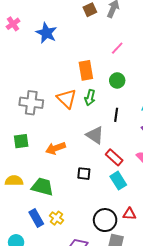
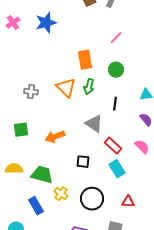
pink cross: (13, 24) -> (13, 23), moved
blue star: (46, 33) -> (46, 23), turned 30
gray cross: (31, 103) -> (31, 92), size x0.6
yellow cross: (57, 218) -> (61, 194), moved
black circle: (105, 220) -> (92, 199), moved

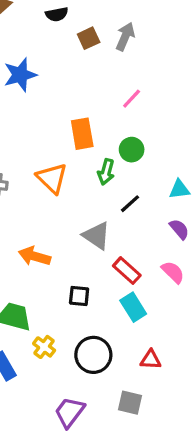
green arrow: (89, 87) -> (106, 172), moved
black line: (115, 104) -> (130, 204), turned 40
orange arrow: (55, 137) -> (34, 256), turned 36

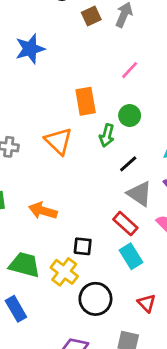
gray triangle: (97, 236) -> (140, 194), moved
yellow cross: (44, 347) -> (64, 272), moved, size x1.4
red triangle: (151, 360) -> (147, 303), turned 42

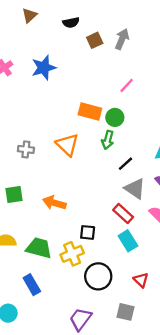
orange rectangle: (86, 101) -> (90, 111), turned -65
green circle: (130, 116) -> (115, 117), moved
yellow cross: (64, 272) -> (72, 254), turned 30

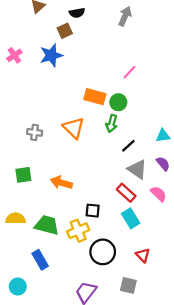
gray arrow: (122, 39) -> (125, 16), moved
brown square: (95, 40) -> (65, 31), moved

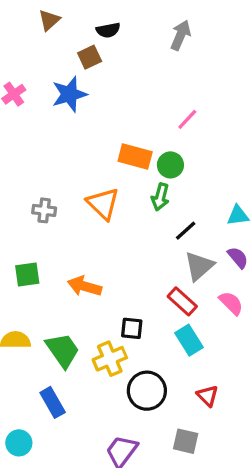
gray triangle: (137, 169) -> (199, 266), turned 45
green trapezoid: (47, 225) -> (63, 350), turned 40

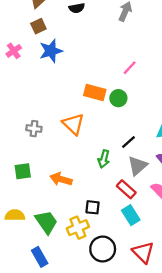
brown square: (90, 57) -> (38, 26), moved
green arrow: (160, 197) -> (104, 159), moved
red triangle: (208, 396) -> (143, 252), size x1.5

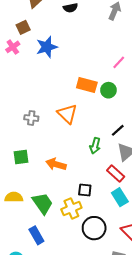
brown square: (38, 26) -> (23, 27), moved

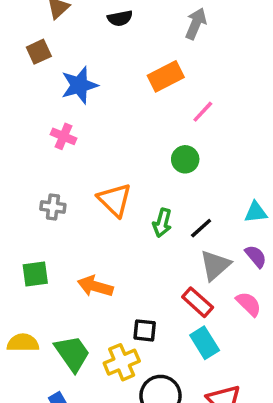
pink cross: (13, 47) -> (63, 136), moved, turned -32
orange rectangle: (87, 85) -> (166, 76), moved, turned -42
green arrow: (95, 146) -> (162, 223), moved

